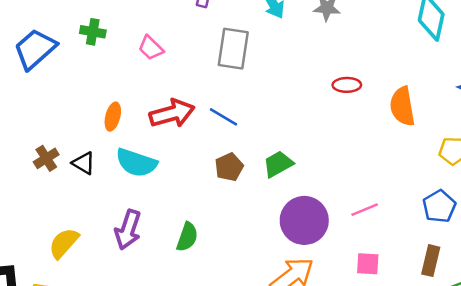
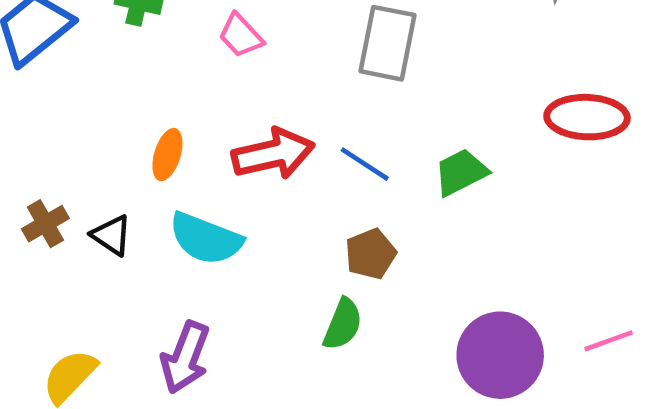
red ellipse: (347, 85) -> (587, 117), size x1.6
green trapezoid: (278, 164) -> (461, 172), moved
green semicircle: (187, 237) -> (343, 324), moved

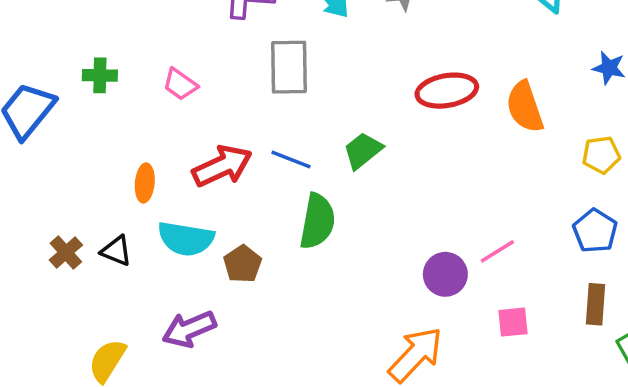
brown pentagon: (371, 254) -> (243, 264), moved
green semicircle: (343, 324) -> (317, 221), moved, size x1.4
purple circle: (500, 355) -> (445, 274), moved, size x0.7
purple arrow: (185, 357) -> (189, 329), turned 58

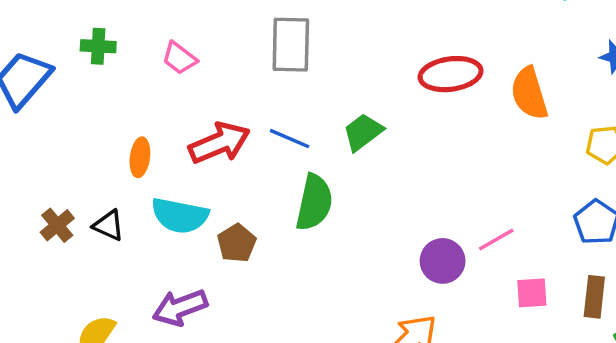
pink square: (513, 322) -> (532, 293), moved

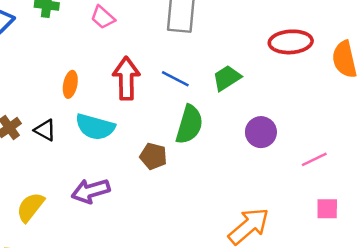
red arrow: (219, 143) -> (126, 78), turned -72
brown pentagon: (237, 243) -> (153, 156), moved, turned -30
purple circle: (443, 261) -> (261, 132), moved
pink square: (532, 293) -> (327, 209), moved

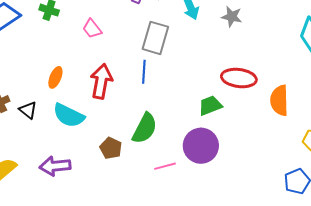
green trapezoid: (227, 78) -> (210, 106), moved
blue line: (175, 79) -> (144, 72), moved, turned 55
purple circle: (261, 132) -> (201, 146), size x1.4
pink line: (314, 159) -> (165, 166), moved

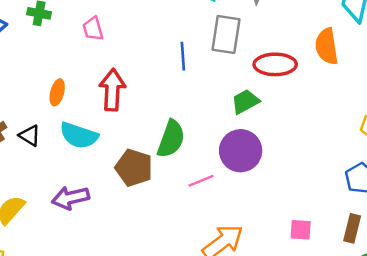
pink trapezoid: (92, 29) -> (93, 29), turned 30
gray rectangle: (155, 38) -> (226, 35), moved
blue line: (144, 72) -> (183, 56), moved
orange semicircle: (279, 100) -> (327, 46), moved
brown pentagon: (111, 148) -> (134, 168), size x1.4

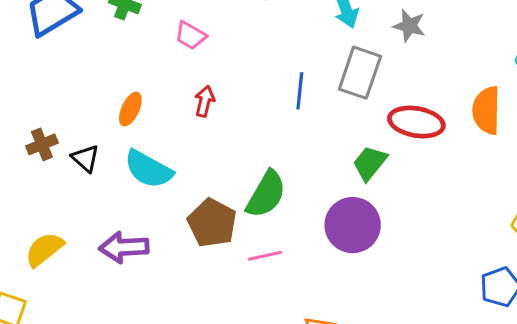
pink trapezoid: (93, 29) -> (191, 36), turned -55
red arrow: (112, 90) -> (205, 101), moved, size x0.6
green trapezoid: (245, 102) -> (370, 163), turned -32
pink line: (201, 181) -> (265, 256), moved

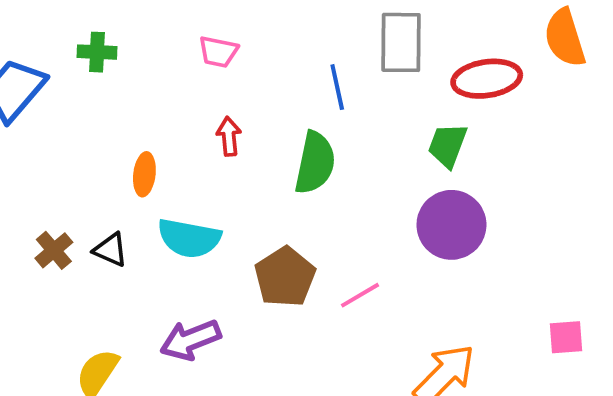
pink trapezoid: (191, 36) -> (218, 52), moved
green semicircle: (266, 194) -> (315, 163), moved
brown pentagon: (212, 223) -> (285, 277), turned 30

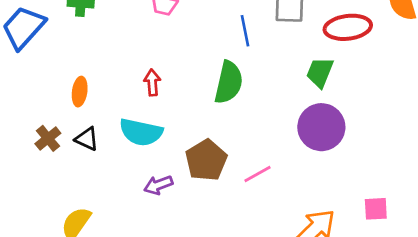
red arrow: (229, 136) -> (152, 83), moved
orange ellipse: (144, 174) -> (80, 92), moved
pink square: (566, 337) -> (376, 209), moved
purple arrow: (190, 340) -> (158, 185), moved, size x0.7

